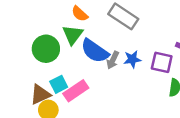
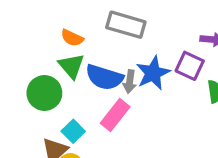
blue star: (132, 59) -> (153, 73), size x1.5
purple square: (162, 62) -> (190, 66), turned 30
pink rectangle: (76, 91) -> (115, 115), moved

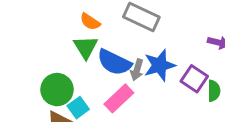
purple square: (190, 66) -> (194, 79), moved
green circle: (44, 93) -> (57, 90), moved

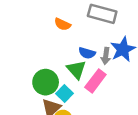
green triangle: (86, 47) -> (76, 70), moved
blue semicircle: (114, 62) -> (87, 53), size x0.6

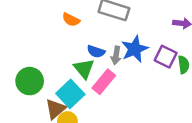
green circle: (46, 82) -> (30, 81), moved
cyan square: (65, 93) -> (70, 94), size x1.5

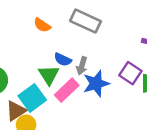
blue star: (135, 49) -> (96, 84), moved

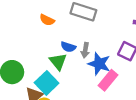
blue star: (96, 84) -> (99, 64), turned -30
pink rectangle: (67, 90) -> (108, 80), moved

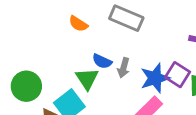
blue star: (99, 64) -> (155, 78), moved, turned 30

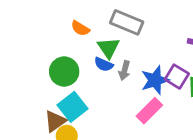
green triangle: (87, 79) -> (108, 48), moved
green circle: (26, 86) -> (64, 72), moved

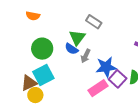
gray rectangle: (127, 22) -> (94, 22), size x0.7
orange semicircle: (80, 28) -> (33, 16), moved, turned -32
purple square: (177, 77) -> (118, 79), moved

